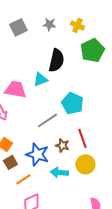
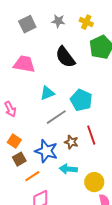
black semicircle: (56, 60) -> (65, 57), turned 130
cyan triangle: (40, 79) -> (47, 93), moved
pink trapezoid: (15, 89) -> (24, 64), moved
yellow circle: (85, 164) -> (94, 182), moved

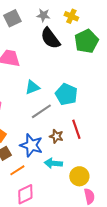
black semicircle: (65, 57) -> (50, 38), moved

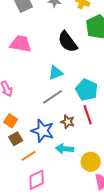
black semicircle: (50, 38) -> (68, 42), moved
cyan triangle: (32, 87) -> (56, 73), moved
cyan pentagon: (66, 94) -> (87, 90), moved

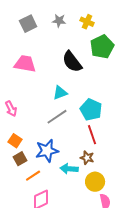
brown star: (68, 122) -> (87, 158), moved
blue star: (43, 131) -> (47, 151), turned -30

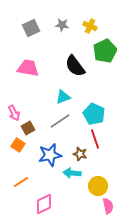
brown star: (87, 158) -> (80, 154), moved
brown square: (20, 159) -> (28, 128), moved
orange line: (33, 176) -> (21, 182), moved

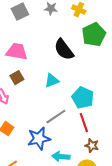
gray line: (60, 121) -> (56, 117), moved
brown square: (28, 128) -> (17, 78), moved
brown star: (80, 154) -> (92, 146), moved

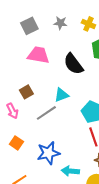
pink trapezoid: (17, 52) -> (38, 55), moved
gray line: (56, 117) -> (46, 113), moved

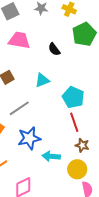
black semicircle: (73, 64) -> (54, 49), size x0.6
gray line: (46, 113) -> (19, 108), moved

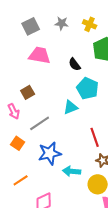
cyan triangle: (42, 80) -> (71, 107), moved
cyan pentagon: (73, 97) -> (88, 88), moved

